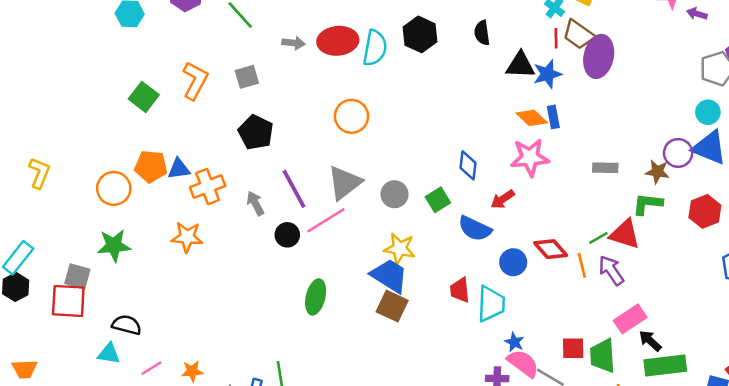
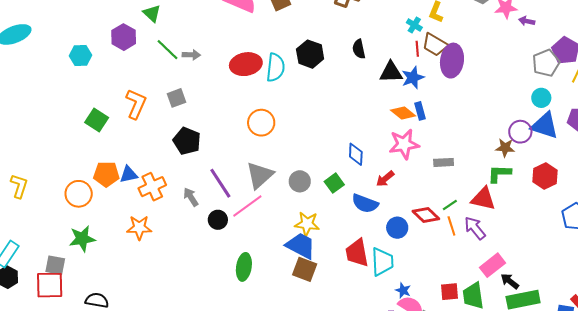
gray arrow: (293, 43) -> (191, 55), moved
gray rectangle: (605, 168) -> (444, 162), moved
green line: (598, 238) -> (450, 205), moved
red trapezoid: (460, 290) -> (357, 253), size x1.4

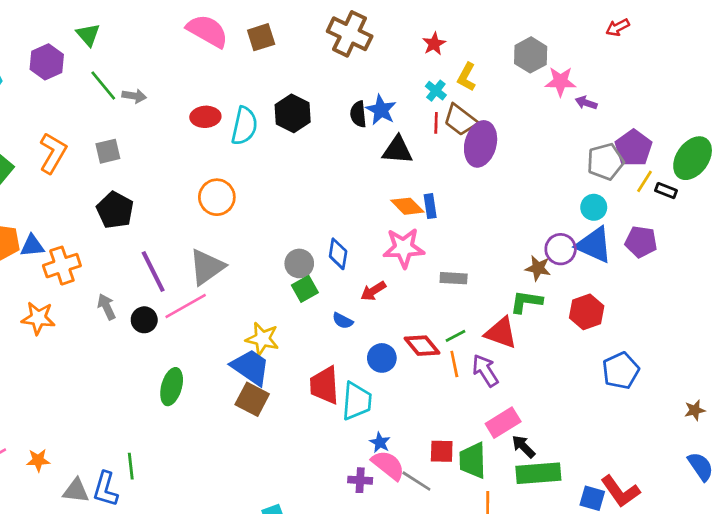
red ellipse: (246, 64) -> (205, 117), size x0.7
blue star: (413, 78) -> (381, 110), moved, turned -30
gray circle: (300, 181) -> (299, 263), moved
gray arrow: (191, 197) -> (107, 307), moved
blue semicircle: (365, 203) -> (343, 321), size x0.6

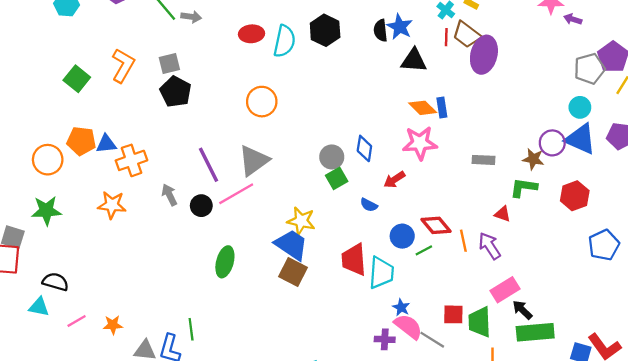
black pentagon: (115, 210) -> (176, 92), moved
gray rectangle: (454, 278) -> (483, 160), moved
red triangle: (501, 333) -> (503, 214), size x0.6
green line: (455, 336) -> (424, 250), moved

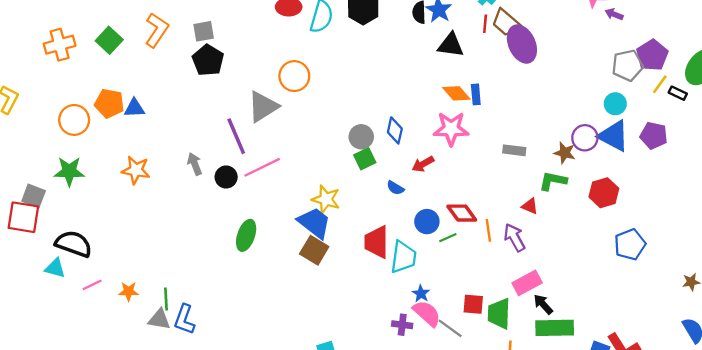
purple ellipse: (484, 55) -> (522, 44), turned -42
orange cross: (131, 160) -> (60, 45), moved
gray triangle: (254, 161) -> (263, 107), moved
black semicircle: (55, 282) -> (74, 244), size x1.4
green line: (191, 329) -> (166, 299), moved

